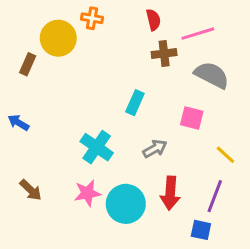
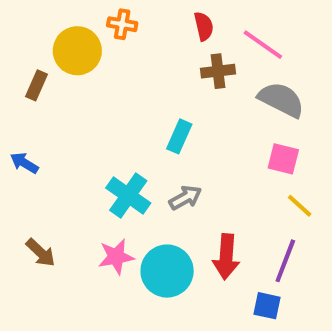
pink line: (198, 34) -> (263, 45), turned 52
pink square: (192, 118) -> (283, 159), moved
gray arrow: (155, 149) -> (185, 198), moved

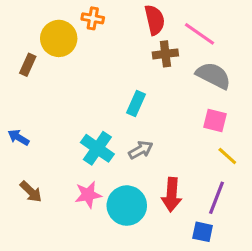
red semicircle: (204, 26) -> (155, 20), size x1.4
blue arrow: (24, 163) -> (18, 137), moved

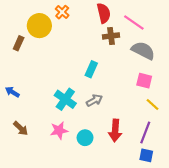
orange cross: (93, 18) -> (62, 12), turned 32
cyan circle: (127, 206) -> (85, 138), size x0.6
blue square: (203, 232) -> (146, 155), moved

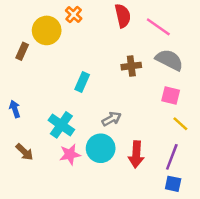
brown cross: (111, 36) -> (131, 66), moved
cyan rectangle: (91, 69) -> (82, 82), moved
blue arrow: (12, 92) -> (15, 109), turned 40
cyan cross: (65, 99) -> (61, 125), moved
cyan circle: (85, 138) -> (101, 148), moved, size x1.5

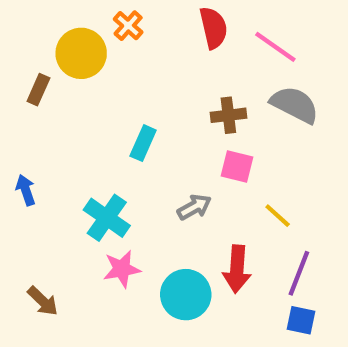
pink square: (171, 95) -> (237, 167), moved
yellow line: (180, 124) -> (278, 216), moved
cyan circle: (101, 148) -> (186, 295), moved
brown arrow: (25, 152) -> (43, 301), moved

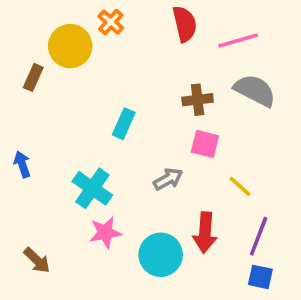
pink line: (275, 47) -> (238, 41), turned -51

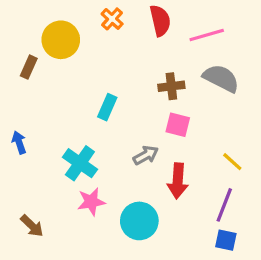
orange cross: (111, 22) -> (112, 19), moved
yellow line: (240, 186) -> (232, 162), moved
red arrow: (205, 233) -> (178, 181), moved

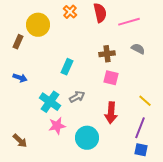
gray semicircle: (221, 78) -> (138, 49), size x0.6
blue arrow: (19, 142) -> (20, 78), moved, turned 128
gray arrow: (146, 155) -> (77, 97), moved

